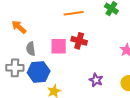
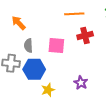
red cross: (79, 41) -> (85, 35), moved, turned -35
purple star: (96, 80) -> (81, 83), moved

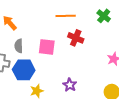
red cross: (85, 35) -> (76, 38), turned 35

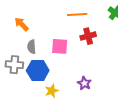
red cross: (76, 38) -> (88, 36), turned -35

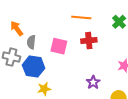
orange arrow: (22, 24) -> (17, 28), moved
purple star: (84, 83) -> (93, 82), moved

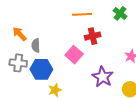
pink square: (59, 46) -> (74, 55), moved, turned 36
purple star: (93, 82) -> (103, 77), size x1.5

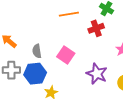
red cross: (93, 36) -> (96, 28), moved
gray semicircle: (36, 45) -> (37, 51), moved

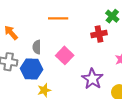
orange line: (69, 14) -> (58, 18), moved

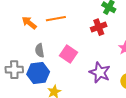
orange arrow: (11, 33) -> (29, 23), moved

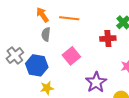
gray semicircle: (40, 50) -> (46, 34), moved
gray cross: (14, 70) -> (15, 55), turned 36

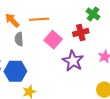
pink square: (71, 56) -> (53, 40), moved
purple star: (96, 82) -> (73, 61), moved

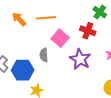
red cross: (81, 33) -> (88, 31), turned 35
gray semicircle: (19, 39) -> (44, 55), moved

